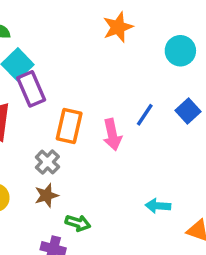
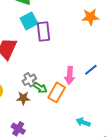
purple rectangle: (31, 89) -> (43, 31), moved
orange rectangle: (69, 126) -> (57, 92), moved
green arrow: (78, 223) -> (40, 88), moved

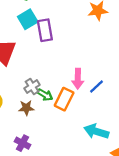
blue line: (91, 70) -> (97, 87), moved
cyan arrow: (83, 122) -> (96, 131), size x1.5

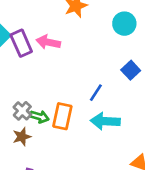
pink arrow: (78, 79) -> (48, 42), moved, turned 114
cyan arrow: (96, 131) -> (105, 121), moved

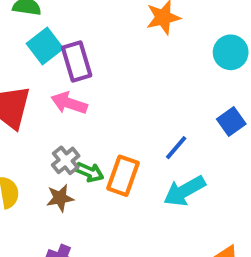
pink arrow: (48, 42) -> (69, 103), moved
cyan arrow: (105, 121) -> (184, 191), turned -40

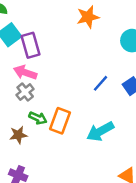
blue line: (176, 148) -> (101, 83), moved
gray cross: (66, 160) -> (25, 92), moved

